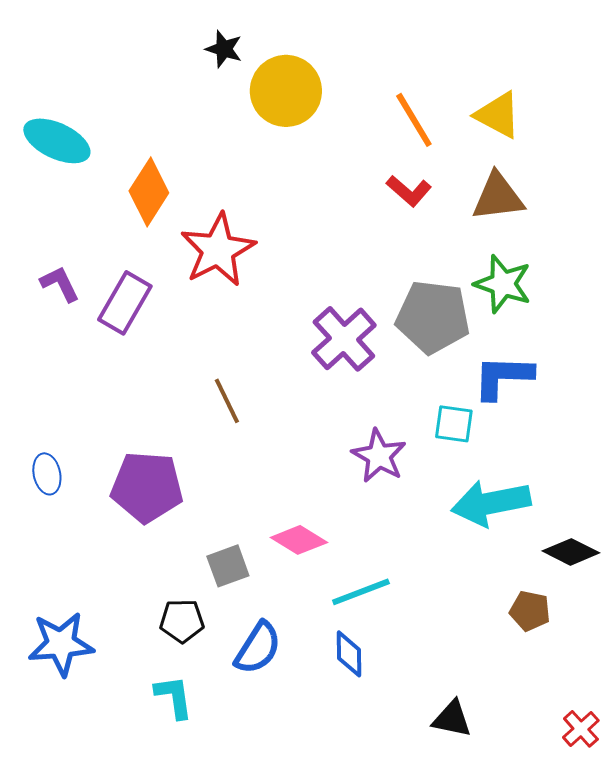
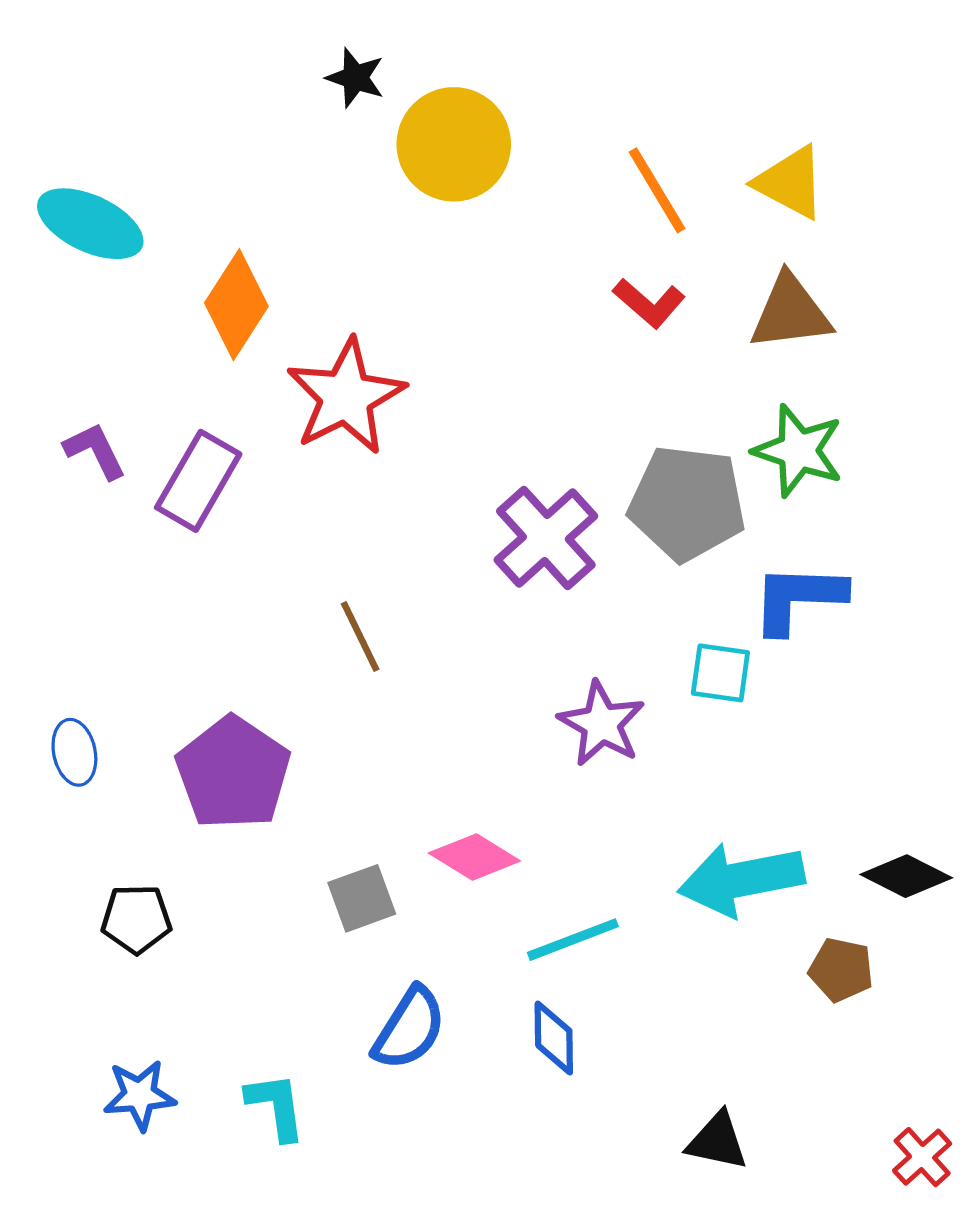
purple pentagon: (147, 487) -> (233, 773), turned 30
cyan arrow: (491, 503) -> (741, 879), moved
black pentagon: (182, 621) -> (136, 919), moved
blue star: (61, 644) -> (139, 1095), moved, size x0.7

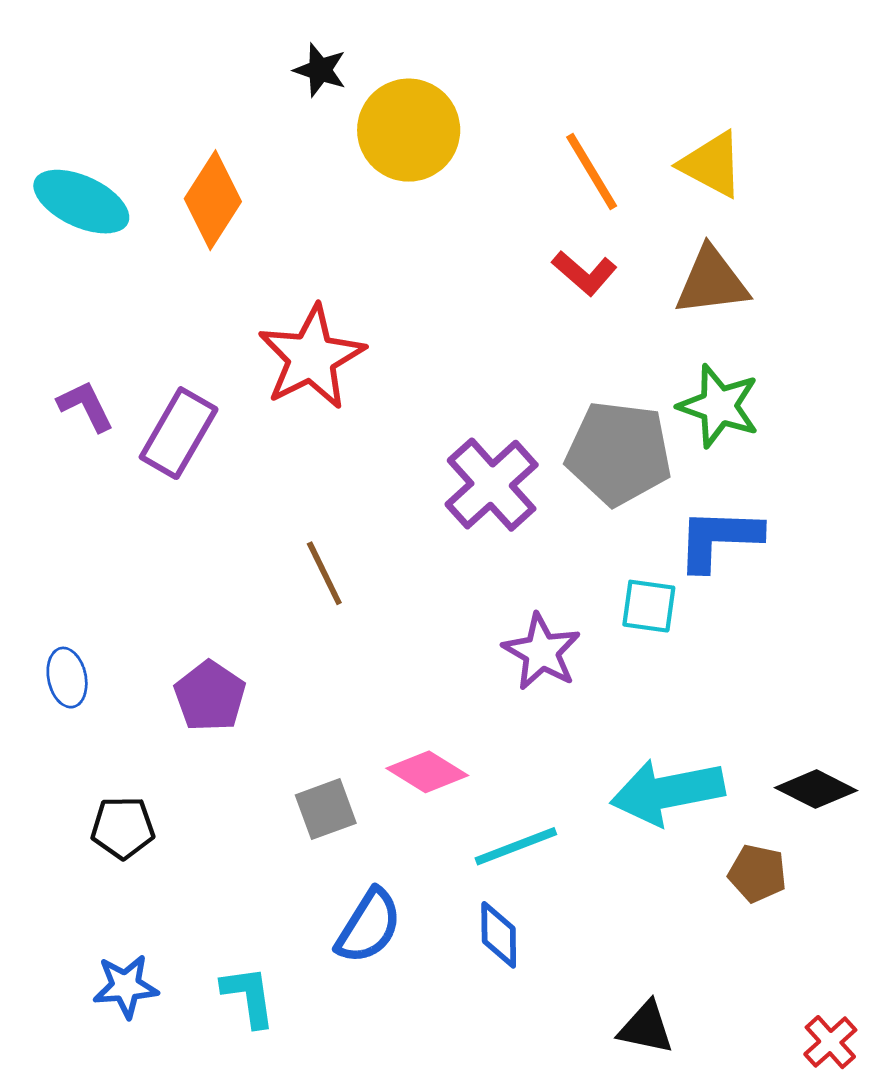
orange diamond: (236, 305) -> (213, 200), moved
purple pentagon: (233, 773) -> (210, 696), size x0.7

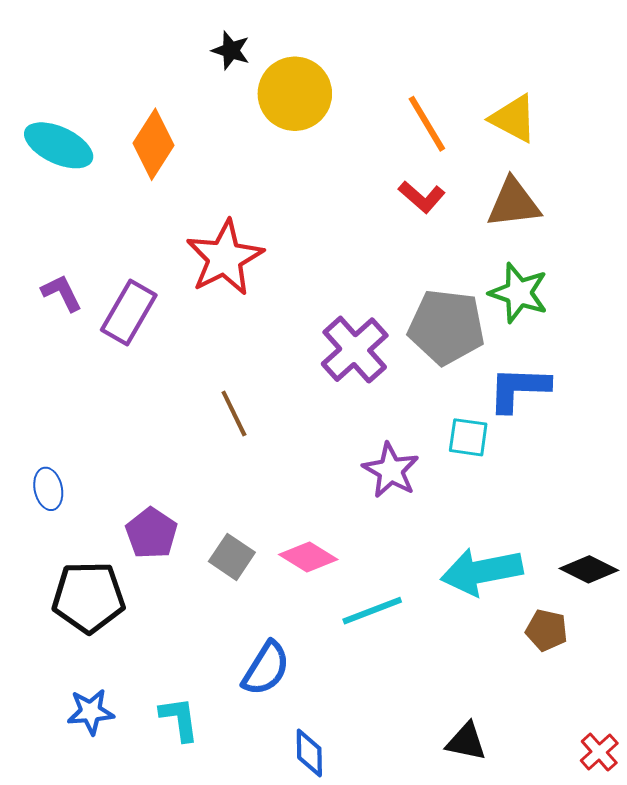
purple pentagon: (210, 696) -> (151, 533), moved
gray square: (326, 809) -> (232, 557), moved, turned -36
black pentagon: (123, 828) -> (89, 597), size x1.6
blue diamond: (499, 935) -> (309, 753), moved

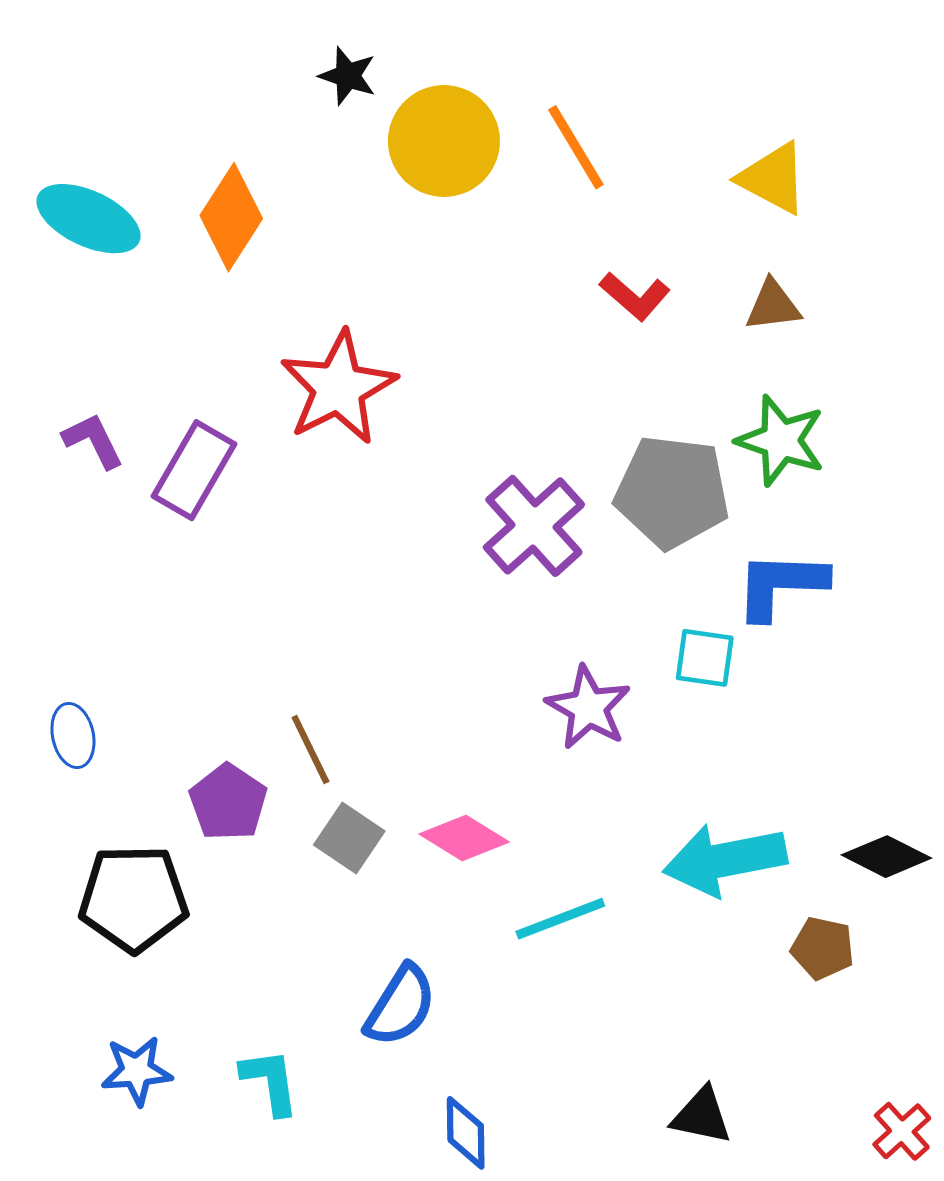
orange line: (427, 124) -> (576, 147), moved
brown triangle: (514, 203) -> (773, 306), size x0.7
brown line: (234, 414) -> (310, 749), moved

